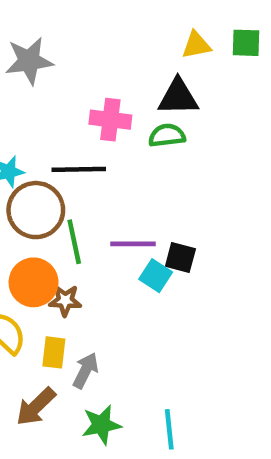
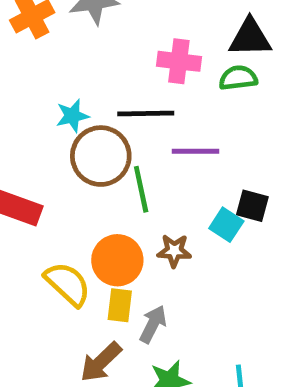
purple line: (133, 244) -> (196, 151), moved
orange circle: (34, 282) -> (117, 260), moved
brown star: (65, 300) -> (174, 251), moved

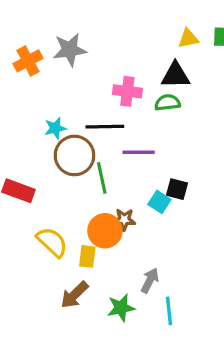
orange circle: (117, 260) -> (105, 231), moved
gray arrow: (153, 324) -> (150, 280), moved

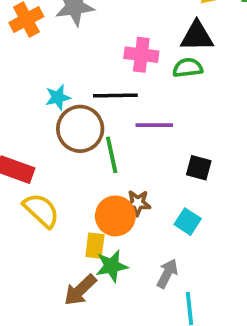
cyan square: (159, 202) -> (188, 222), moved
yellow semicircle: (52, 242) -> (41, 210), moved
green star: (121, 308) -> (112, 266), moved

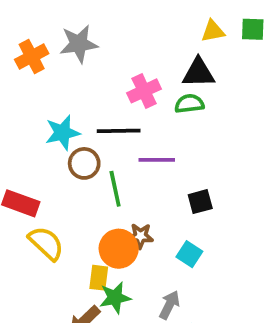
pink cross: (141, 55) -> (144, 91), turned -32
cyan star: (58, 97) -> (62, 133), size x1.4
brown circle: (80, 129) -> (84, 163), size x0.7
black square: (199, 168) -> (200, 202), turned -30

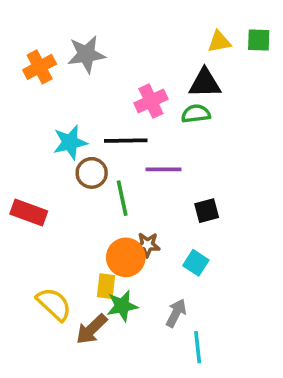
yellow semicircle: (46, 243) -> (54, 304), moved

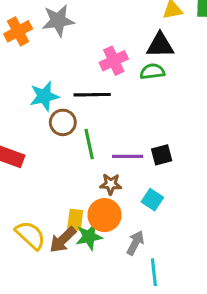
purple line: (163, 169) -> (128, 156), moved
orange circle: (126, 257) -> (104, 215), moved
brown arrow: (92, 329) -> (63, 240), moved

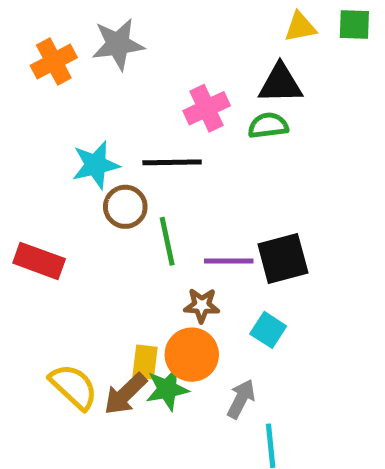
black square: (162, 155) -> (283, 259), size x1.5

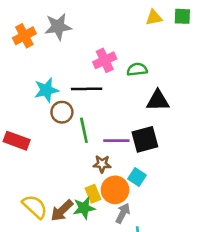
black triangle: (280, 84) -> (158, 101), moved
orange circle: (192, 355) -> (115, 190), moved
yellow rectangle: (145, 362) -> (93, 194), moved, turned -30

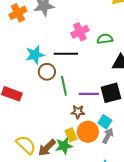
gray arrow: (123, 213) -> (108, 136), moved

